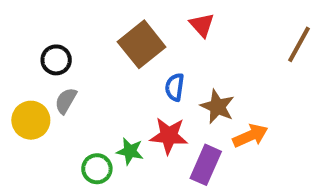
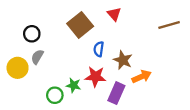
brown line: (299, 44) -> (169, 25), turned 45

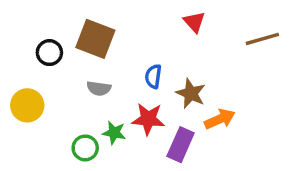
red triangle: (114, 14) -> (194, 22), moved
brown square: (80, 25) -> (95, 39), moved, turned -30
gray semicircle: (37, 57) -> (99, 88), moved, turned -112

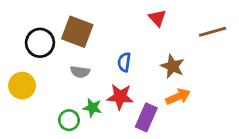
black circle: (49, 53) -> (40, 43), size x1.4
brown star: (191, 93) -> (173, 66), moved

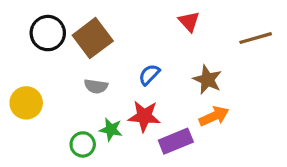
brown square: (77, 32) -> (93, 38), turned 32
black circle: (40, 43) -> (48, 33), moved
blue semicircle: (124, 62) -> (149, 75), turned 36
purple rectangle: (146, 117) -> (176, 141), turned 44

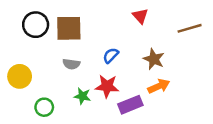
brown square: (93, 38) -> (69, 28), turned 36
green circle: (83, 144) -> (44, 107), moved

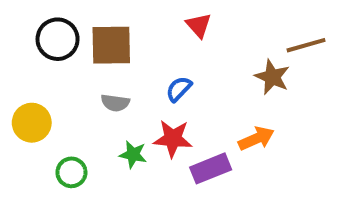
red triangle: (140, 16) -> (199, 25), moved
brown star: (154, 59) -> (272, 77), moved

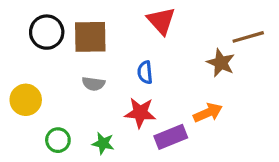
red triangle: (199, 25) -> (161, 21), size x1.4
blue semicircle: (179, 89) -> (145, 72), turned -50
green star: (133, 154) -> (103, 143), moved

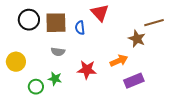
blue semicircle: (145, 72) -> (80, 28), moved
orange arrow: (208, 113) -> (119, 61), moved
purple rectangle: (171, 137) -> (134, 81), moved
green star: (103, 143) -> (55, 79), moved

